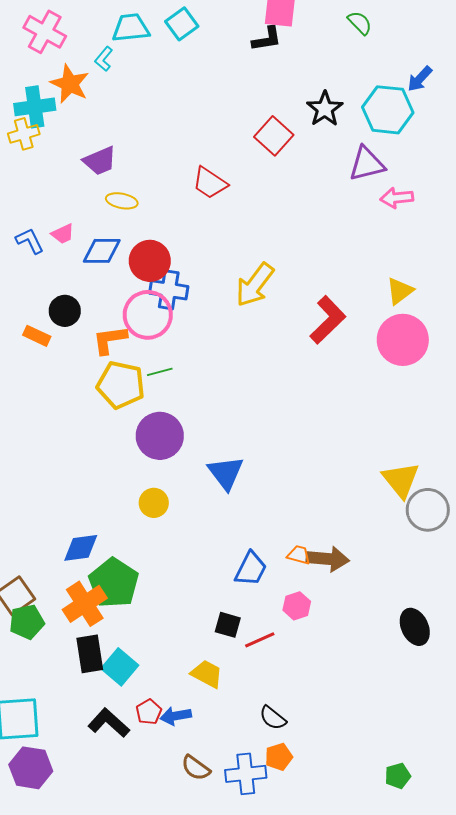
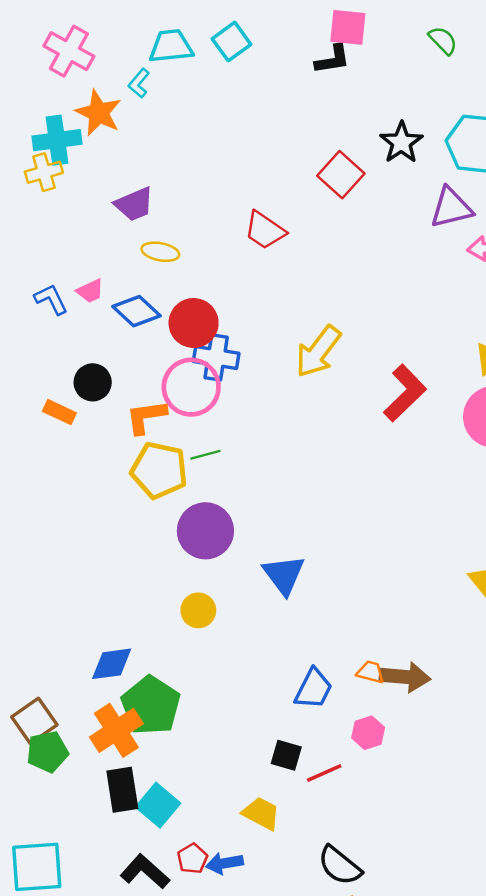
blue diamond: (102, 251) -> (137, 311), turned 42
black semicircle: (273, 718) -> (340, 866), size x1.4

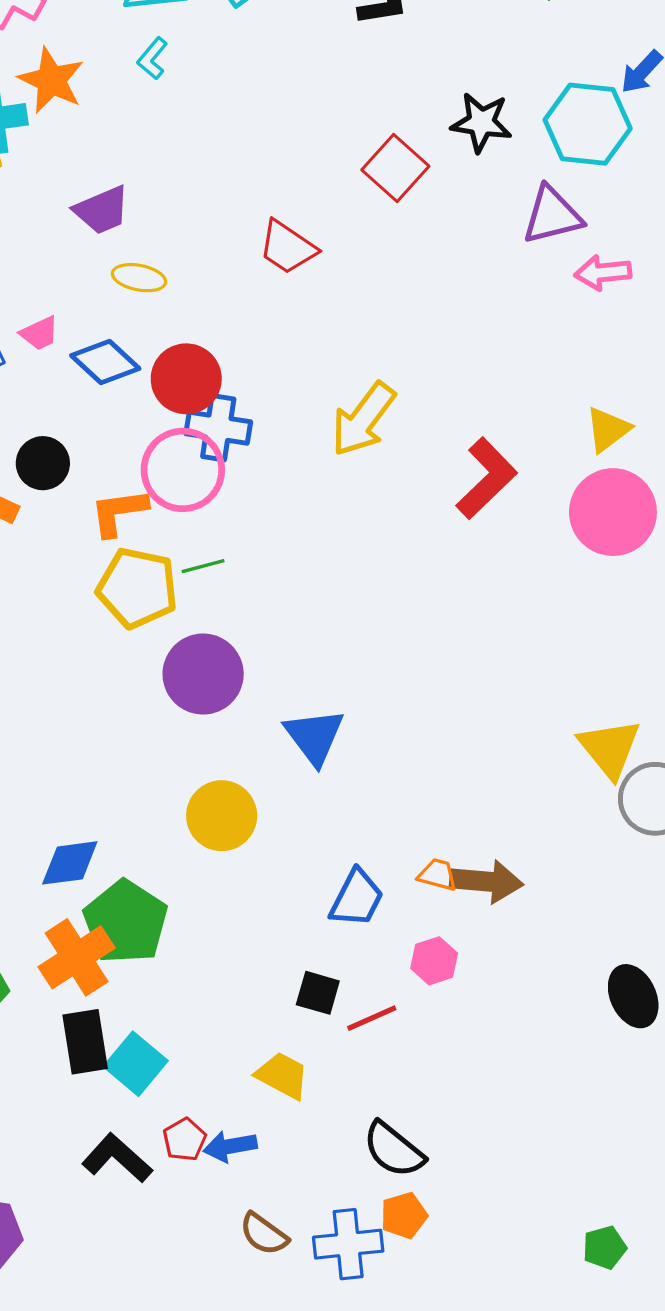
cyan L-shape: (139, 83) -> (152, 58), moved
black star: (401, 143) -> (481, 122), turned -30
yellow circle: (198, 610) -> (222, 816), moved, size x1.4

